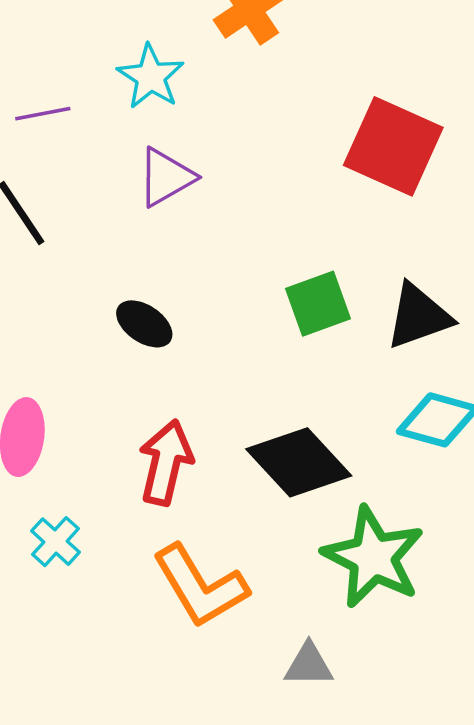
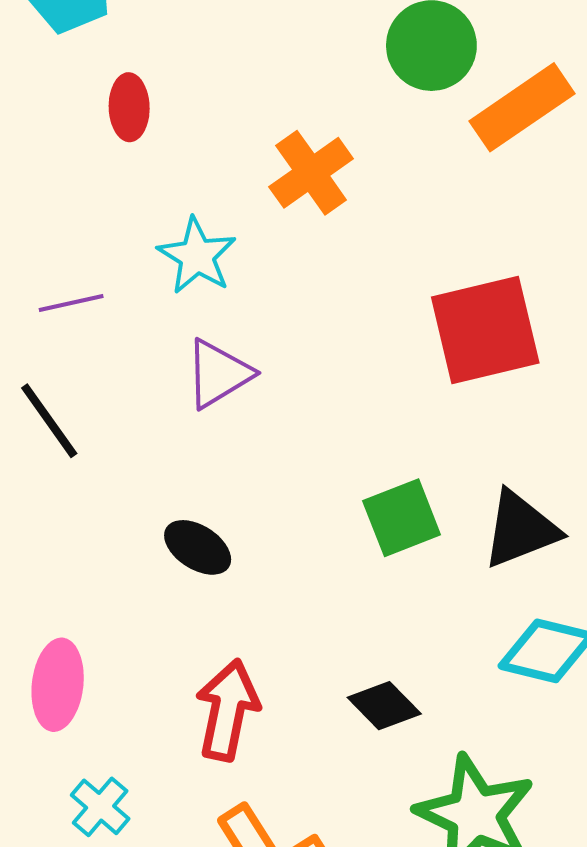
red square: (393, 146) -> (485, 330), turned -36
black diamond: (299, 462) -> (384, 706), size x0.6

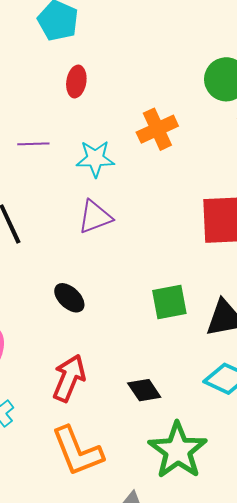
cyan star: (197, 256) -> (95, 159), turned 30
purple line: (71, 303) -> (33, 144), moved

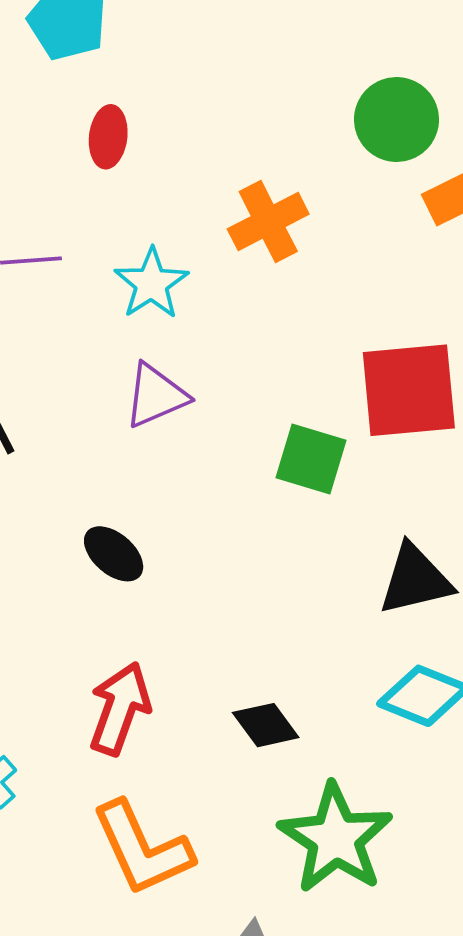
cyan star: (95, 159) -> (151, 284), turned -30
green square: (169, 302) -> (311, 459), moved, turned 30

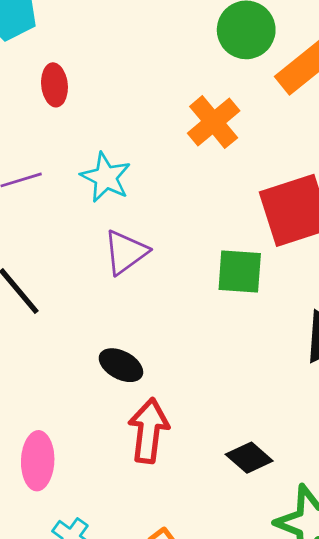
orange cross: (268, 222) -> (214, 122), moved
red arrow: (120, 709) -> (149, 431), moved

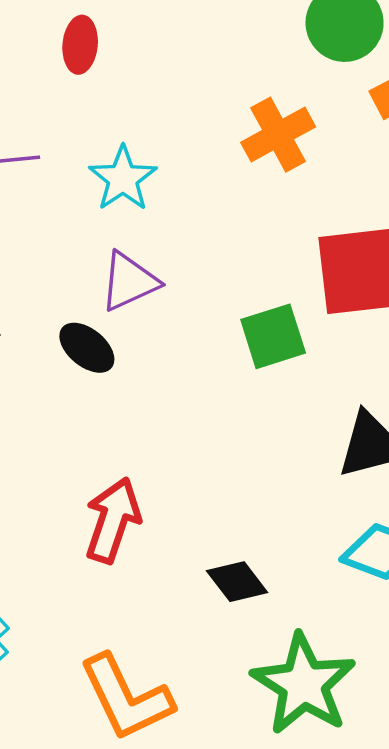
green square: (240, 271) -> (273, 336), turned -33
black ellipse: (121, 365) -> (87, 348), moved

